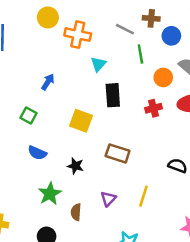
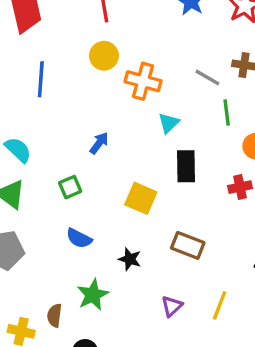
green square: (29, 115) -> (70, 187), turned 35
brown semicircle: (76, 212) -> (54, 315), moved

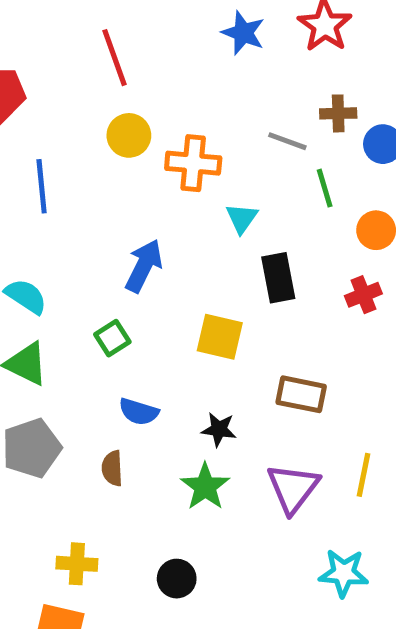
blue arrow: (99, 143) -> (144, 266), size x1.5
green star: (93, 295) -> (205, 487), moved
purple triangle: (172, 306) -> (293, 488), size x1.6
brown semicircle: (54, 315) -> (112, 468), moved

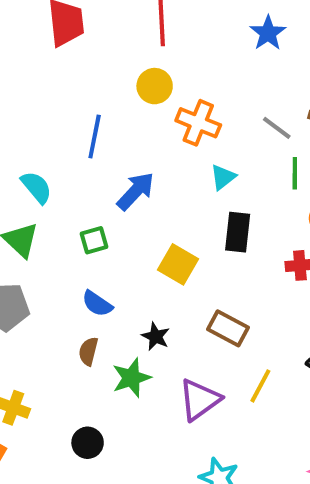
blue line: (42, 186) -> (95, 137), moved
brown semicircle: (112, 468) -> (88, 351), moved
yellow line: (364, 475) -> (260, 386), moved

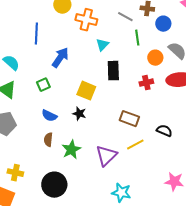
brown rectangle: (228, 328) -> (129, 119), moved
black star: (156, 336) -> (79, 114), moved
yellow line: (260, 386) -> (135, 145), turned 42
black circle: (88, 443) -> (54, 185), size x1.6

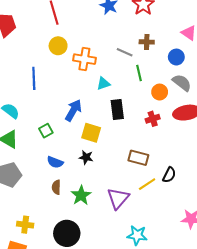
blue circle: (163, 24) -> (176, 57), moved
cyan triangle: (102, 45) -> (103, 84), turned 32
blue arrow: (60, 58) -> (73, 110), moved
black semicircle: (164, 131) -> (169, 175), moved, turned 98

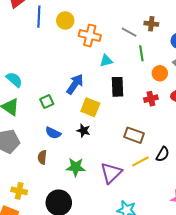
blue line: (34, 78) -> (39, 17), moved
brown semicircle: (56, 187) -> (42, 157), moved
green star: (81, 195) -> (76, 167), turned 30

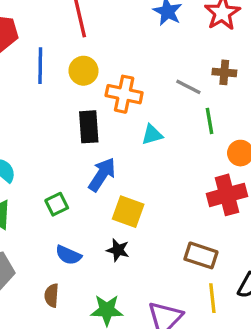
black rectangle: (117, 87) -> (89, 127), moved
red cross: (151, 99) -> (227, 195), size x1.6
yellow line: (140, 161) -> (212, 298), turned -66

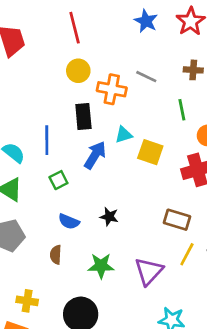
blue line: (40, 66) -> (47, 140), moved
gray line: (188, 87) -> (146, 77), moved
cyan triangle: (152, 135) -> (124, 135), moved
yellow square: (128, 212) -> (150, 152), moved
yellow line: (212, 298) -> (187, 254), turned 35

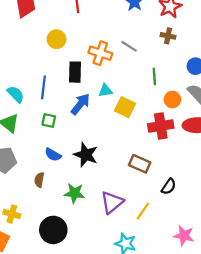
brown cross: (193, 70) -> (168, 36), moved
yellow circle: (78, 71) -> (57, 39), moved
green square: (58, 180) -> (49, 121), turned 32
black star: (109, 217) -> (86, 155), size x1.6
yellow line: (187, 254) -> (143, 211), moved

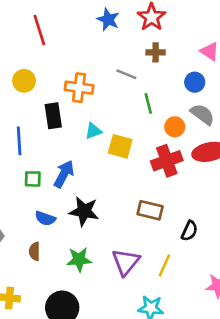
gray line: (129, 46) -> (126, 74), moved
blue arrow: (80, 104) -> (64, 174), moved

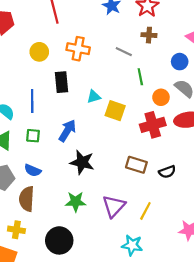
orange cross: (79, 88) -> (78, 49), moved
green square: (33, 179) -> (33, 136), moved
blue semicircle: (45, 218) -> (33, 170), moved
black semicircle: (189, 231) -> (167, 172), moved, turned 42
brown semicircle: (35, 251) -> (27, 199), moved, size x1.6

